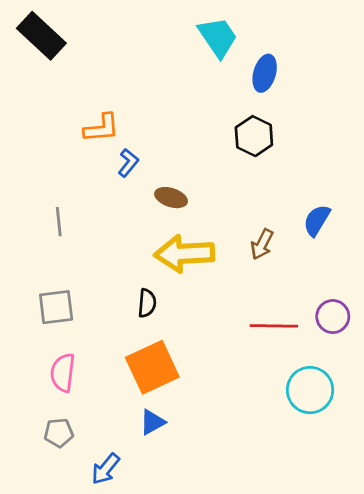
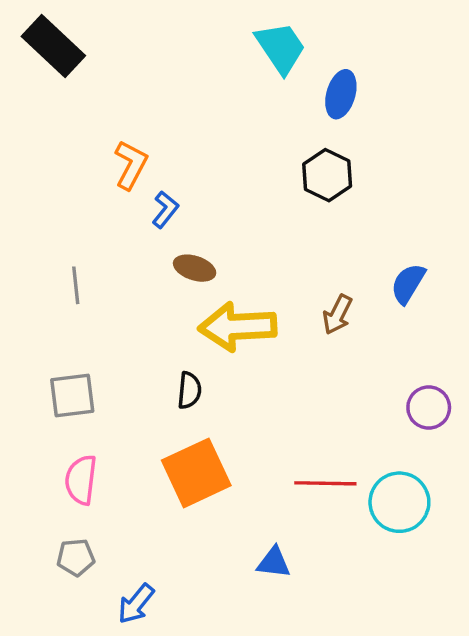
orange L-shape: (102, 128) -> (131, 165), turned -57
brown ellipse: (171, 198) -> (195, 268), moved
red line: (274, 326) -> (325, 483), moved
blue triangle: (152, 422) -> (274, 562), moved, turned 36

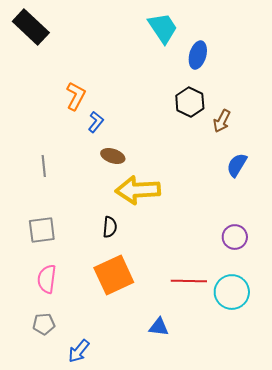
brown arrow: (337, 315) -> (222, 121), moved
purple circle: (429, 408) -> (235, 237), moved

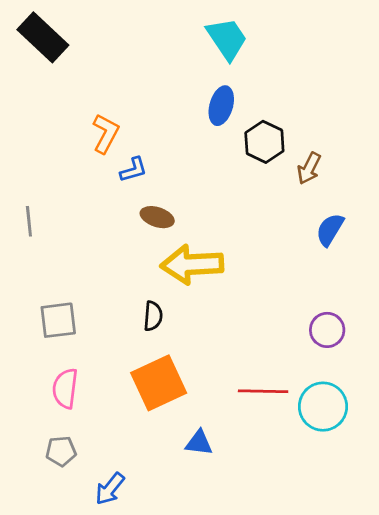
blue ellipse: (198, 55) -> (221, 106), moved
blue L-shape: (96, 122) -> (133, 170), turned 35
gray line: (44, 166) -> (29, 221), moved
blue triangle: (159, 327) -> (199, 443), moved

